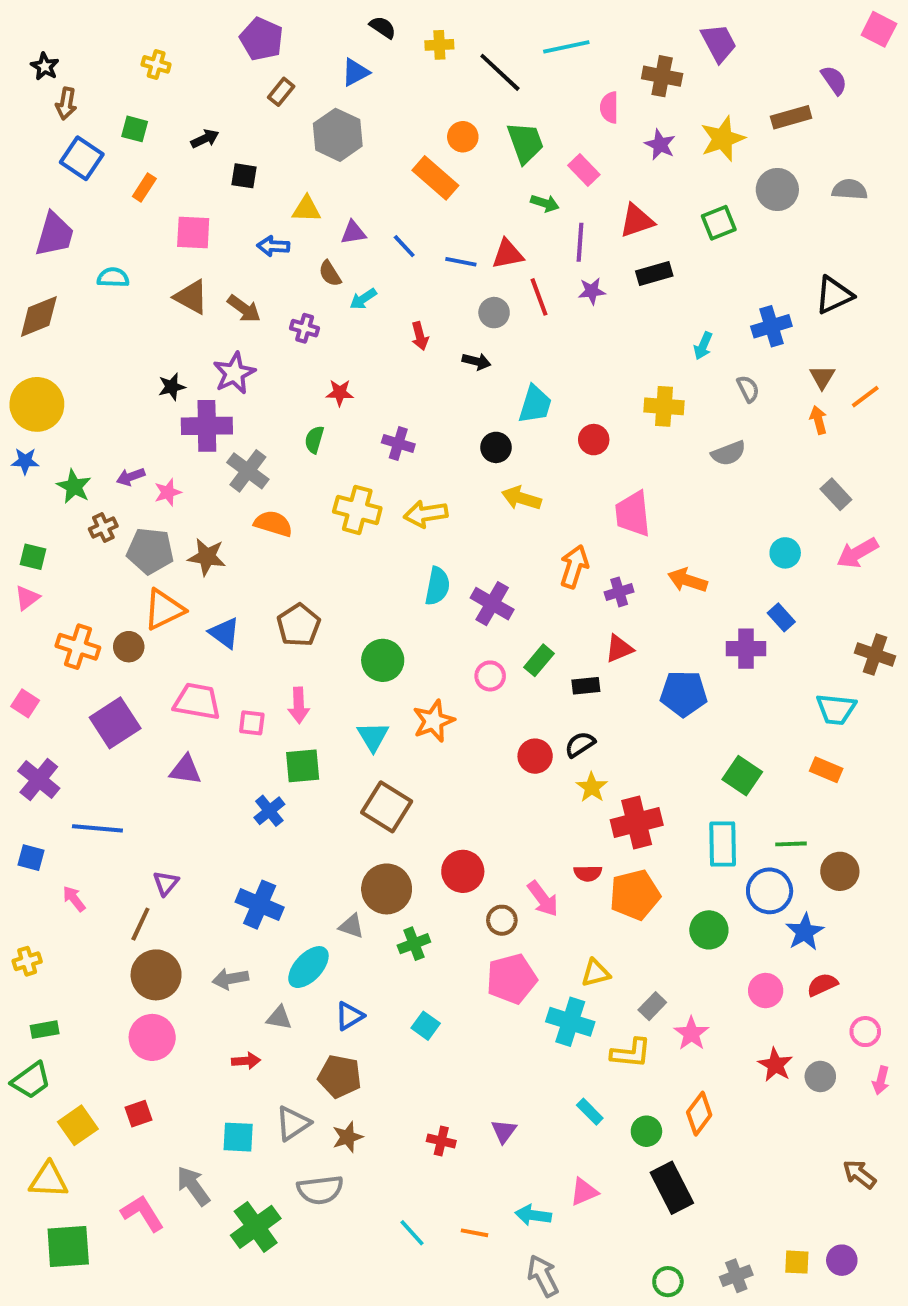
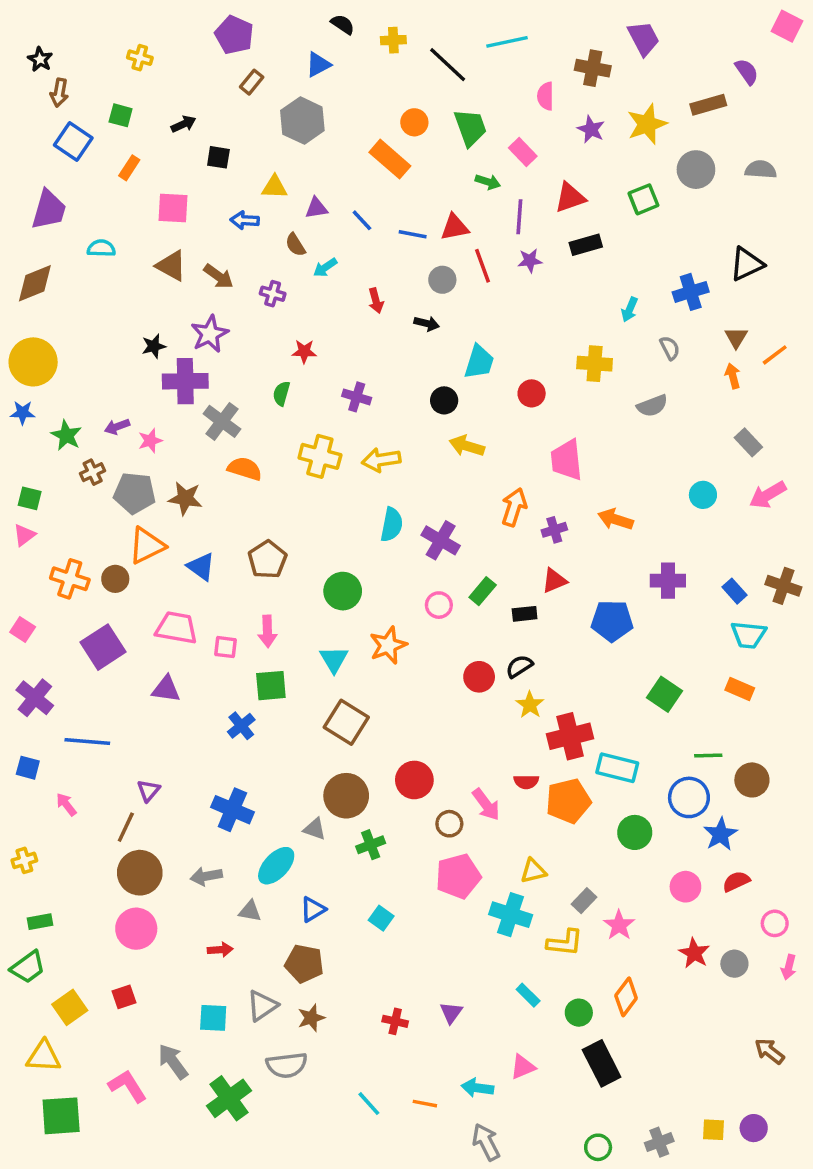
blue rectangle: (781, 617) -> (734, 591), moved
cyan rectangle: (723, 844) -> (617, 768), moved, turned -75

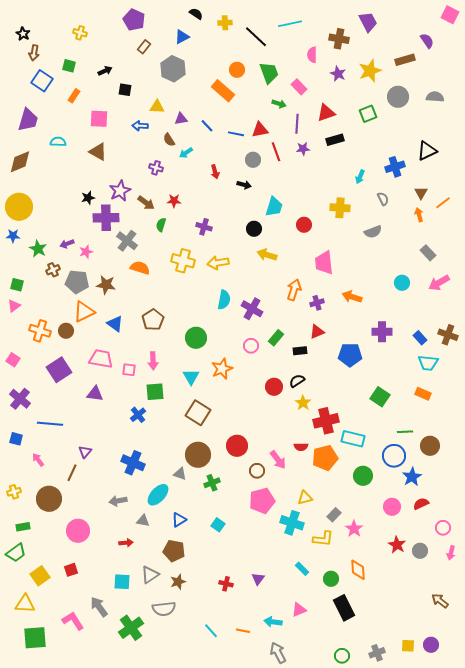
brown arrow: (218, 276) -> (146, 203), moved
brown circle: (140, 873) -> (49, 499), moved
orange diamond: (626, 997) -> (358, 570), turned -40

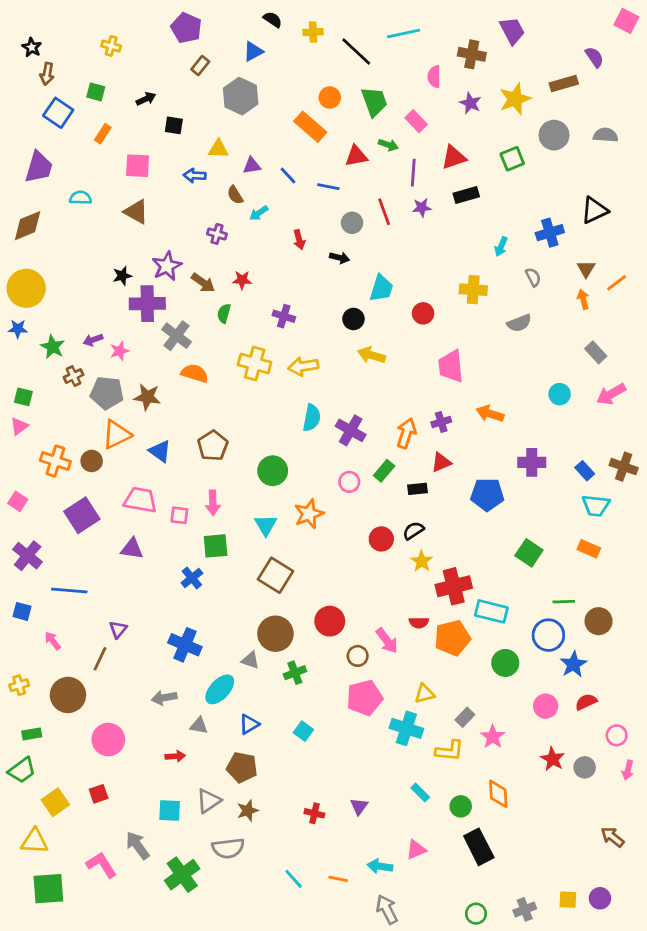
red triangle: (260, 130) -> (356, 156), moved
orange arrow: (294, 290) -> (406, 433), moved

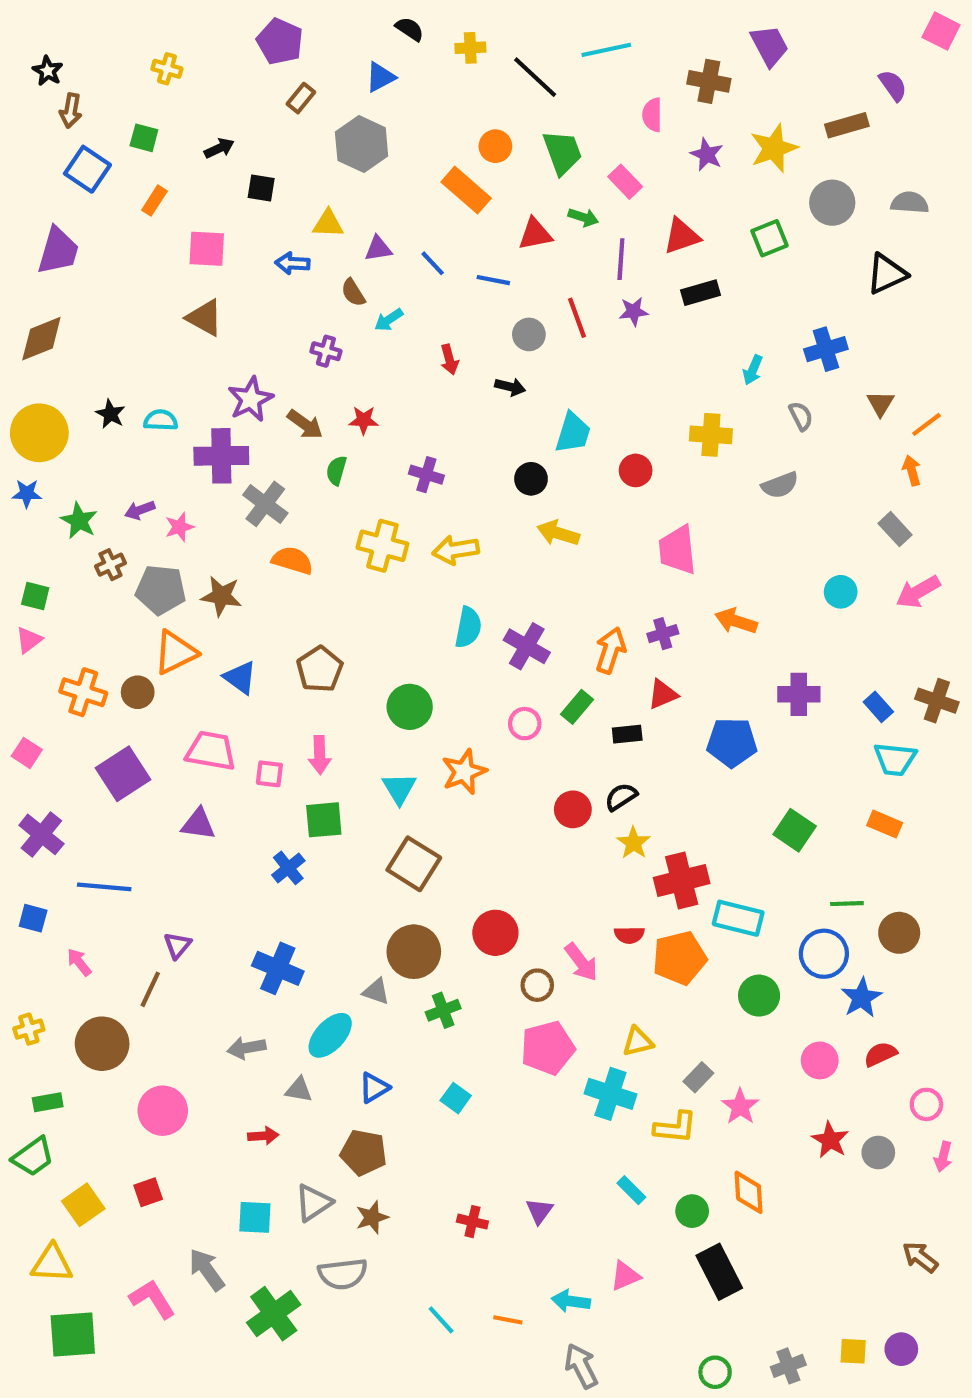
cyan semicircle: (80, 198) -> (161, 420), moved
black triangle: (594, 210) -> (887, 274), moved
black star: (122, 276) -> (110, 414), moved, turned -30
orange arrow: (583, 299) -> (912, 470), moved

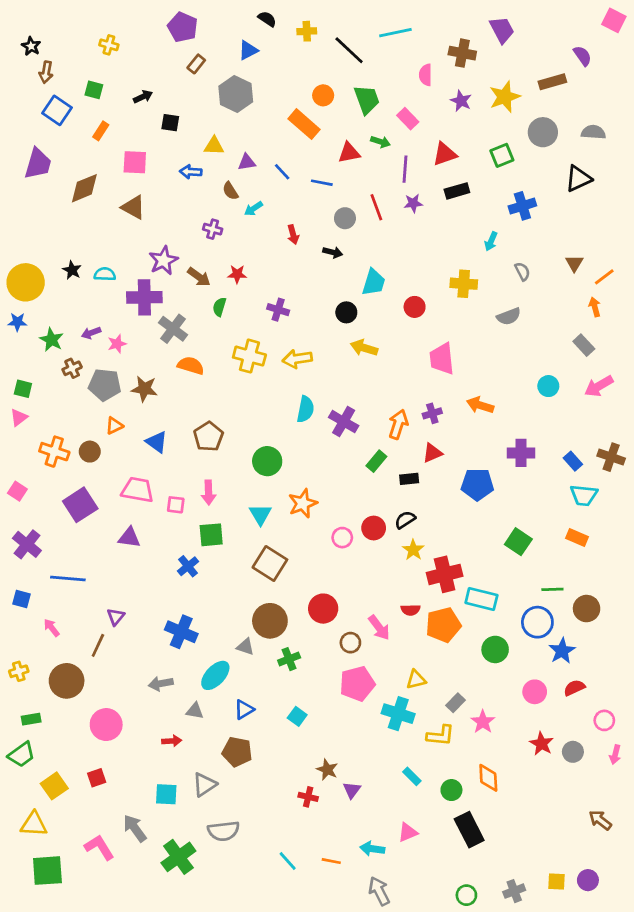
brown diamond: (41, 339) -> (84, 188), moved
blue cross: (826, 349) -> (522, 206), moved
orange triangle: (175, 652) -> (114, 426), size x0.6
pink circle: (525, 724) -> (342, 538), moved
brown star: (372, 1217) -> (327, 770), moved, turned -30

